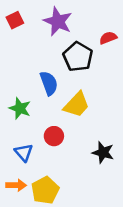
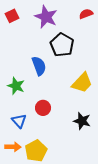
red semicircle: (108, 38) -> (86, 14), moved
yellow trapezoid: (77, 105) -> (82, 83), moved

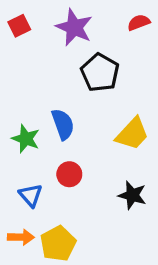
blue semicircle: (39, 66) -> (63, 124), moved

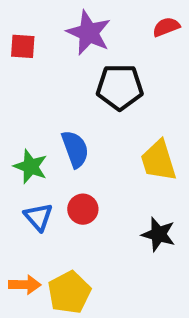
red square: (19, 26) -> (23, 46), moved, turned 30
black pentagon: (100, 73) -> (120, 87), turned -30
yellow trapezoid: (132, 134) -> (158, 161), turned 120
blue triangle: (31, 195) -> (38, 217), moved

